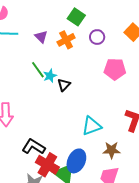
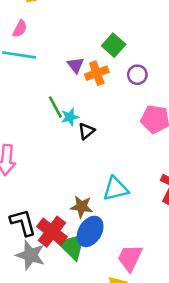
purple triangle: (41, 37) -> (75, 65), moved
black L-shape: (34, 147) -> (23, 223), moved, turned 35
brown star: (111, 150) -> (82, 207), moved

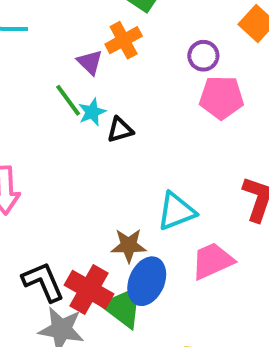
purple triangle: (75, 65) -> (90, 62), moved
purple circle: (137, 75) -> (203, 56), moved
black triangle: (86, 131) -> (120, 130), turned 30
pink trapezoid: (130, 258) -> (212, 261), moved, turned 48

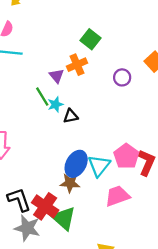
pink pentagon: (222, 97) -> (126, 156), moved, turned 30
cyan triangle: (176, 211) -> (99, 166), turned -35
blue ellipse: (147, 281) -> (76, 164), moved

